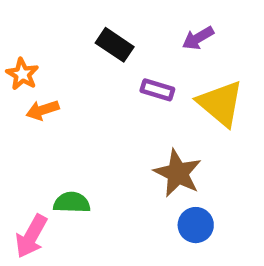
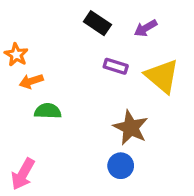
black rectangle: (115, 45) -> (97, 23), moved
green semicircle: (72, 202) -> (48, 111), moved
blue circle: (196, 225) -> (121, 166), moved

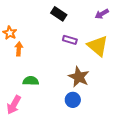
purple arrow: (146, 28) -> (102, 14), moved
orange arrow: (31, 81) -> (19, 49), turned 112
green semicircle: (48, 111) -> (31, 81), moved

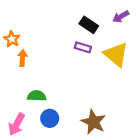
black rectangle: (59, 14) -> (89, 25), moved
brown star: (79, 77) -> (94, 122), moved
blue circle: (73, 100) -> (50, 118), moved

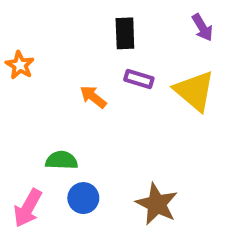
purple arrow: (121, 17) -> (202, 27), turned -91
black rectangle: (89, 25) -> (125, 33), moved, turned 54
orange arrow: (22, 58) -> (93, 97), moved, turned -56

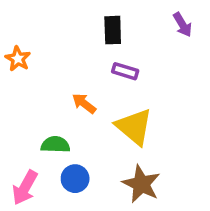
yellow triangle: (194, 91) -> (134, 127), moved
orange arrow: (93, 97) -> (84, 103), moved

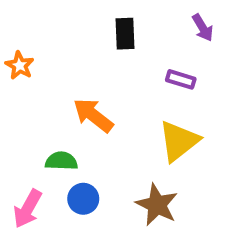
purple rectangle: (125, 71) -> (181, 79), moved
orange arrow: (84, 103) -> (93, 115), size x1.5
yellow triangle: (134, 127) -> (179, 141), moved, turned 42

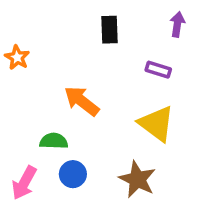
purple arrow: (203, 28) -> (177, 24), turned -140
yellow triangle: (179, 141) -> (156, 124), turned -45

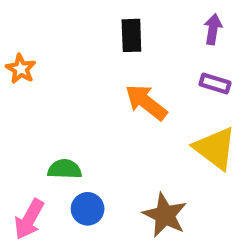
purple rectangle: (158, 70) -> (215, 84), moved
orange arrow: (82, 101) -> (146, 102), moved
yellow triangle: (156, 124) -> (215, 148), moved

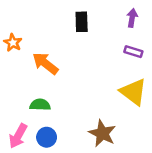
orange arrow: (146, 102) -> (45, 63), moved
blue circle: (88, 209) -> (47, 137), moved

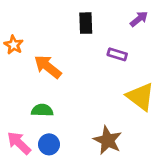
purple arrow: (132, 18) -> (139, 19), turned 42
purple rectangle: (133, 52) -> (117, 54), moved
pink arrow: (18, 136) -> (19, 143), turned 105

